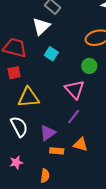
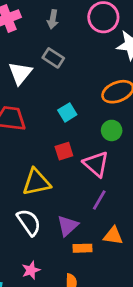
white triangle: (41, 26) -> (20, 73), moved
cyan square: (51, 54) -> (67, 112), moved, turned 32
red square: (14, 73) -> (64, 151), moved

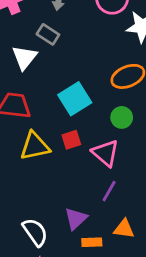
gray rectangle: (53, 58) -> (48, 34), moved
cyan square: (67, 112) -> (75, 99), size x1.6
yellow triangle: (36, 182) -> (35, 146), moved
white semicircle: (29, 222) -> (35, 232), moved

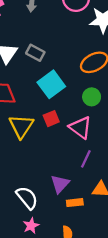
gray rectangle: (48, 34) -> (35, 53), moved
yellow triangle: (35, 146) -> (21, 126), turned -40

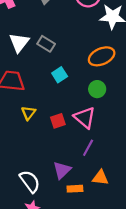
cyan square: (51, 84) -> (60, 75), size x0.6
red square: (51, 119) -> (58, 121), moved
yellow triangle: (21, 126) -> (28, 113), size x0.6

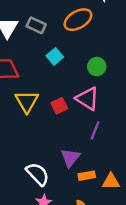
orange ellipse: (102, 56) -> (78, 20), moved
yellow triangle: (28, 113) -> (27, 101), size x1.5
orange triangle: (100, 178) -> (111, 181), moved

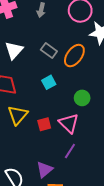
orange ellipse: (78, 20) -> (74, 56), turned -35
gray rectangle: (36, 25) -> (49, 50), moved

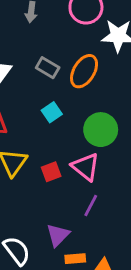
green circle: (82, 98) -> (101, 130), size x1.5

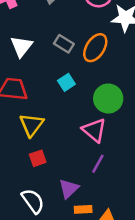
red square: (51, 172) -> (38, 158), moved

